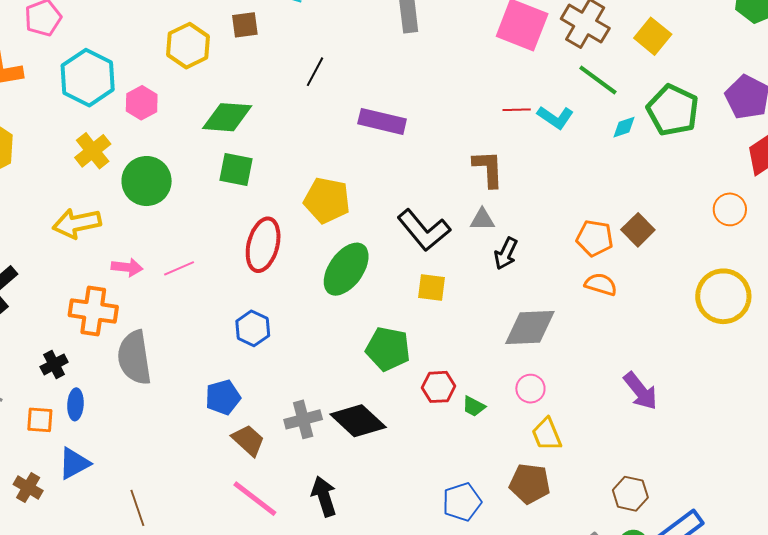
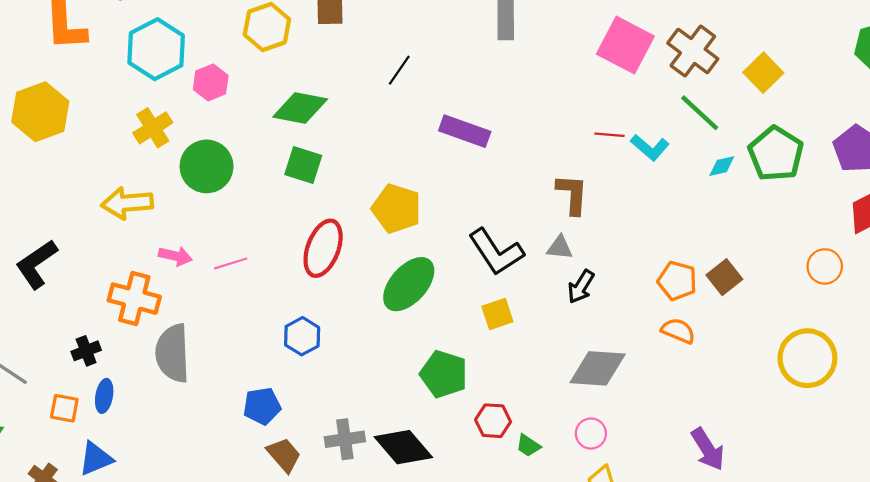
yellow square: (431, 288) -> (497, 314), turned -32

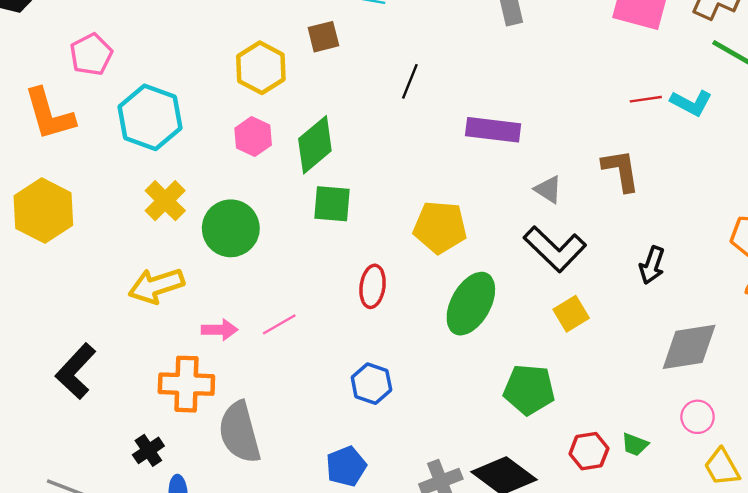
pink hexagon: (211, 82) -> (253, 137), moved
green diamond: (300, 108) -> (315, 145), turned -38
red ellipse: (323, 248) -> (373, 286), size x0.7
gray triangle: (560, 248) -> (548, 189), moved, turned 40
red hexagon: (493, 421) -> (589, 451), moved

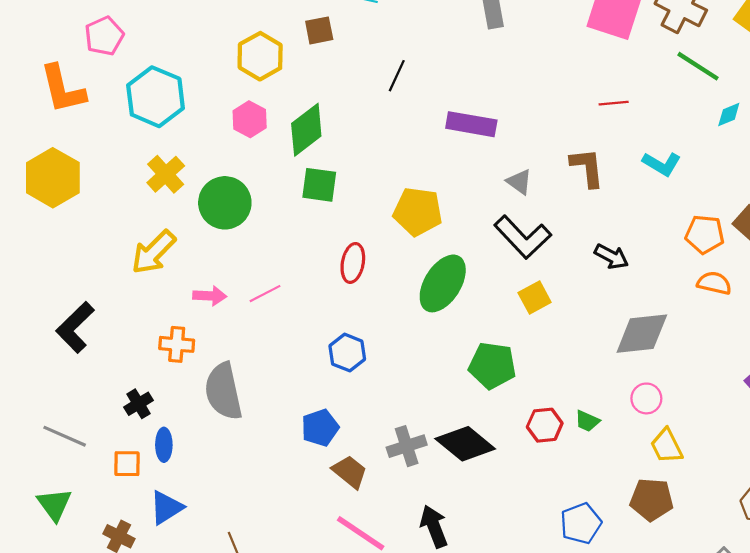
cyan L-shape: (691, 103) -> (662, 164), moved
black arrow: (652, 265) -> (611, 256), turned -84
yellow arrow: (156, 286) -> (153, 252), turned -30
orange cross: (186, 384) -> (177, 344), size x0.7

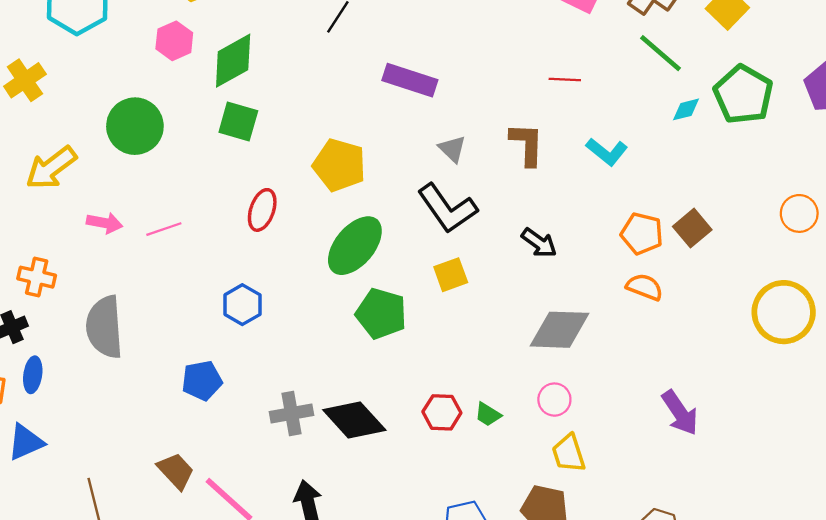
yellow cross: (166, 174) -> (25, 80), moved
orange cross: (177, 344) -> (37, 277), moved
green pentagon: (492, 365) -> (381, 314), moved
brown trapezoid: (350, 472) -> (176, 471), moved

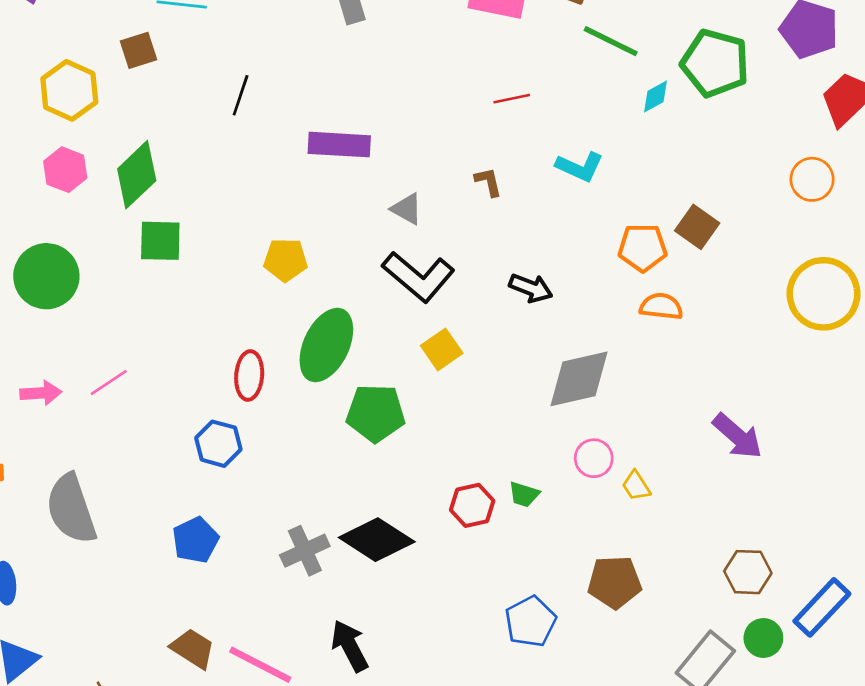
brown L-shape: (527, 144) -> (488, 182), size x0.6
yellow pentagon: (339, 165) -> (286, 260), size x0.7
red ellipse: (262, 210) -> (249, 375), moved
yellow trapezoid: (569, 453) -> (636, 486), moved, size x0.7

